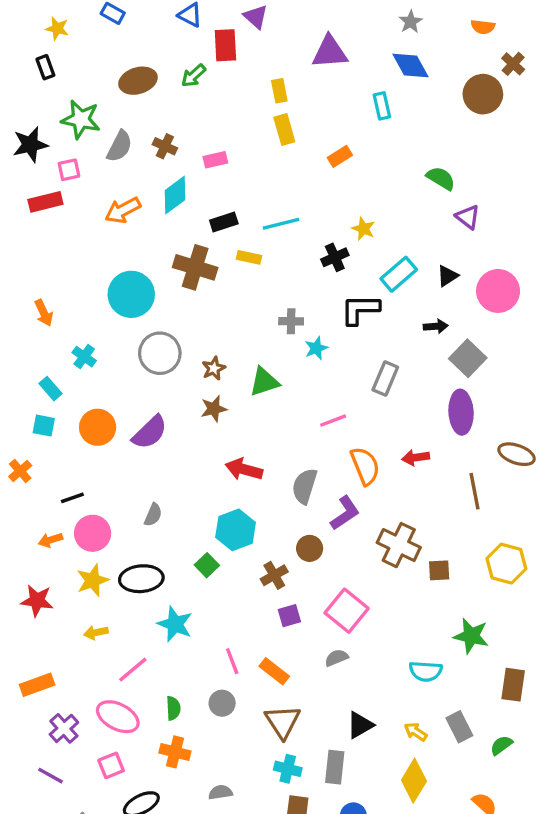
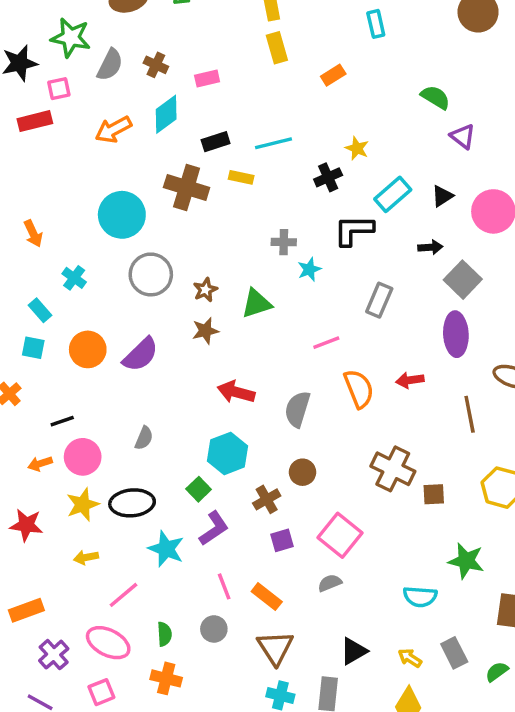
purple L-shape: (345, 513) -> (214, 528), moved

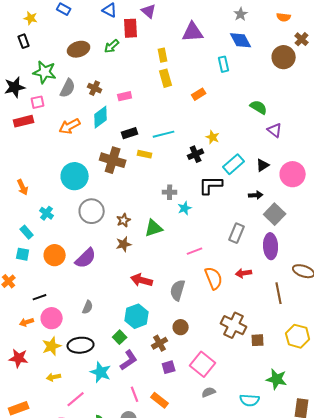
gray rectangle: (379, 300) -> (237, 233), moved
gray semicircle: (330, 583) -> (209, 392), moved

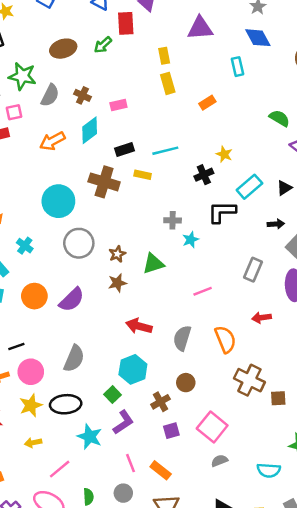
orange semicircle: (214, 278) -> (225, 339), moved
gray semicircle: (88, 307) -> (74, 359), size x1.6

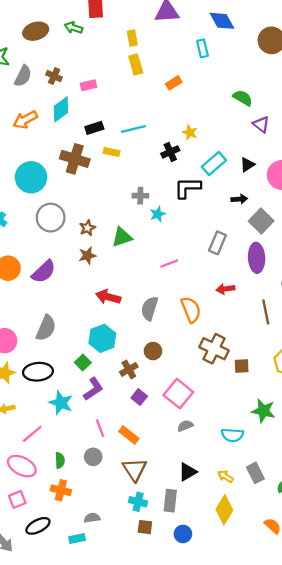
green arrow: (103, 45) -> (74, 28), turned 60
purple square: (171, 431) -> (139, 397), turned -35

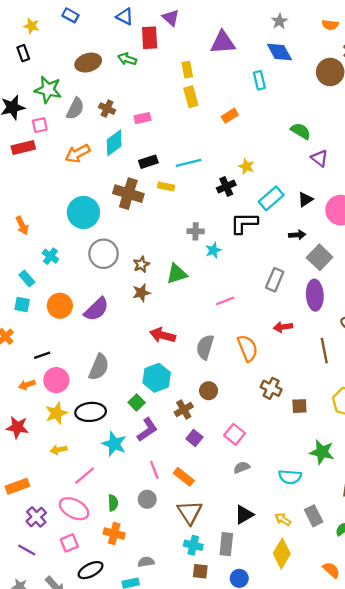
brown cross: (214, 349) -> (271, 388), size x0.7
pink square: (178, 394) -> (235, 434), size x0.7

